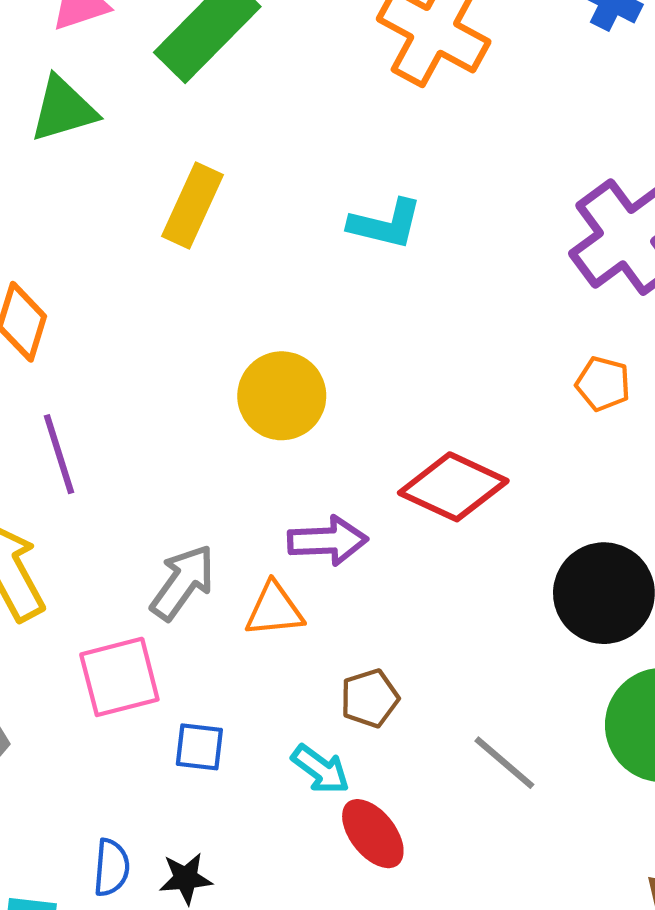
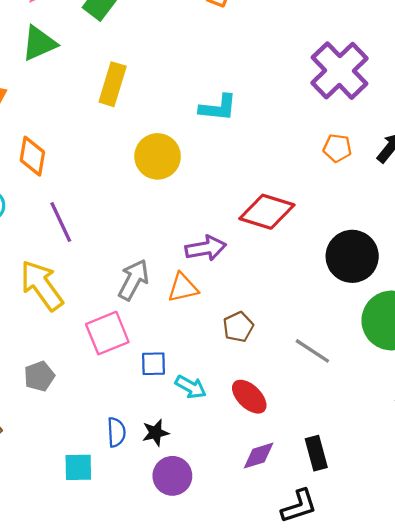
cyan L-shape: (385, 224) -> (218, 108), moved
yellow circle: (282, 396) -> (158, 156), moved
cyan arrow: (321, 769) -> (191, 387), moved

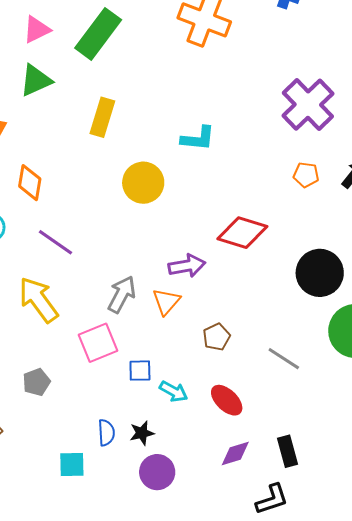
purple line: (61, 222) -> (56, 242), turned -30
orange triangle: (183, 288) -> (166, 301), turned -36

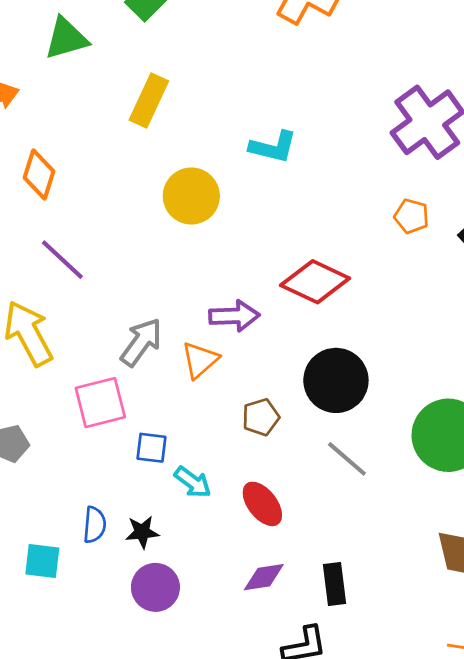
black circle: (320, 273) -> (336, 380), moved

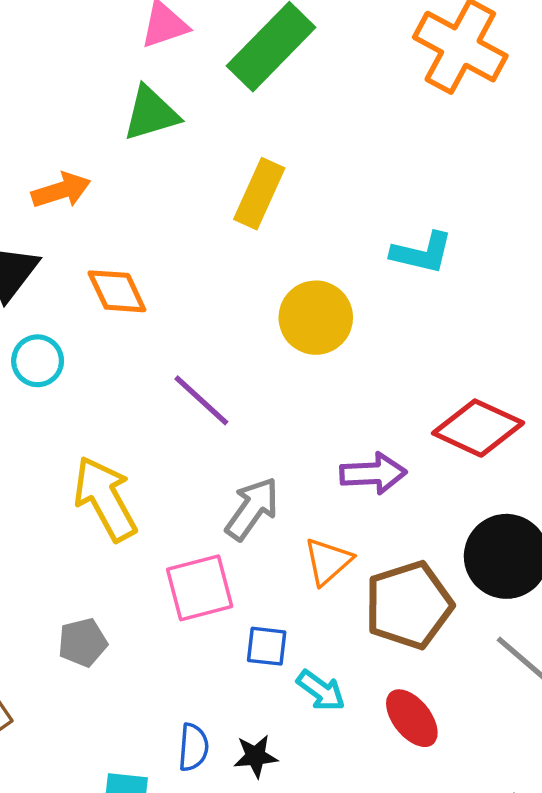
orange diamond: (39, 175) -> (117, 291), turned -42
purple line: (62, 260) -> (201, 400), moved
orange triangle: (200, 360) -> (328, 561), moved
brown pentagon: (261, 417) -> (409, 605), size x1.8

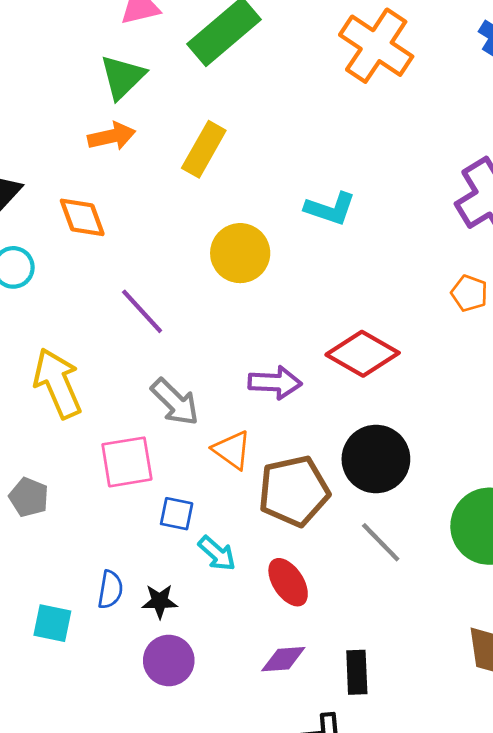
green triangle: (151, 114) -> (123, 77), turned -33
orange arrow: (61, 190) -> (112, 136), moved
gray arrow: (252, 509) -> (175, 402), turned 94
orange triangle: (328, 561) -> (232, 450), turned -48
gray pentagon: (83, 642) -> (29, 497), turned 30

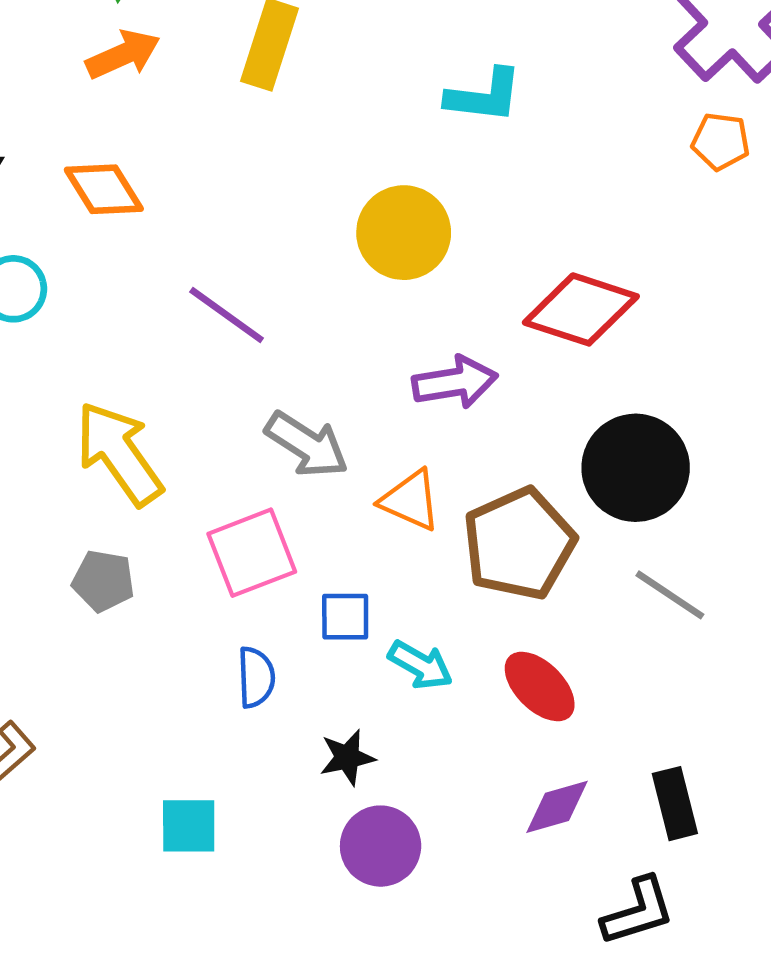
yellow circle: (240, 253) -> (404, 233), moved
orange pentagon: (469, 293) -> (721, 141), moved
gray pentagon: (29, 497) -> (103, 581), moved
blue semicircle: (110, 590) -> (256, 677), moved

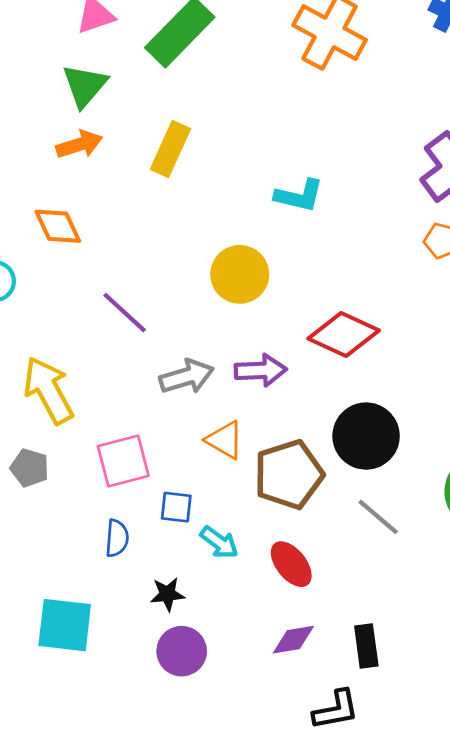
gray arrow: (307, 445) -> (187, 377), moved, turned -56
cyan square: (189, 826) -> (65, 625), size x1.5

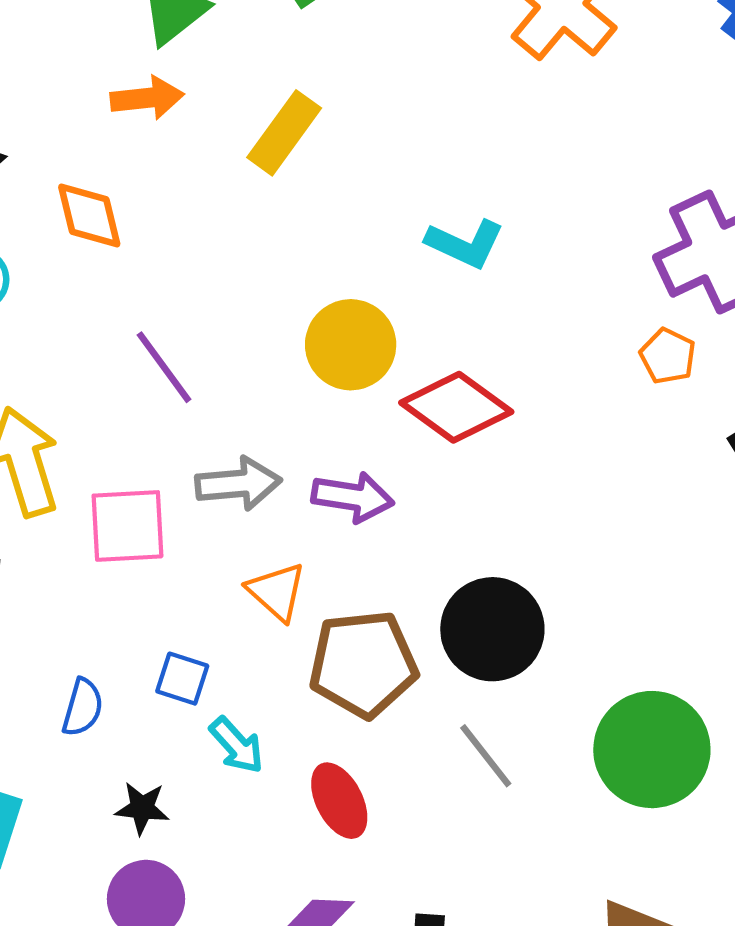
red diamond: (344, 334) -> (456, 407), moved
pink square: (123, 461) -> (127, 526), moved

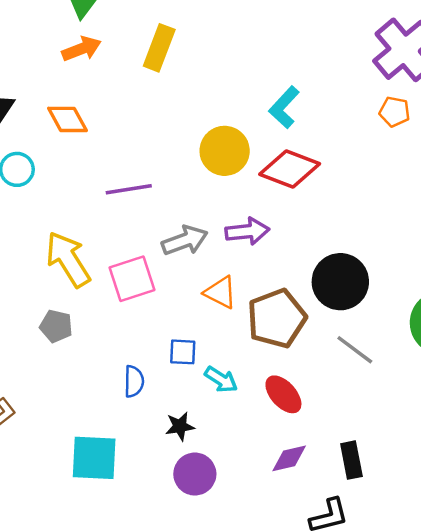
cyan L-shape: (465, 244) -> (284, 107), moved, turned 123
purple line: (164, 367) -> (129, 189), turned -48

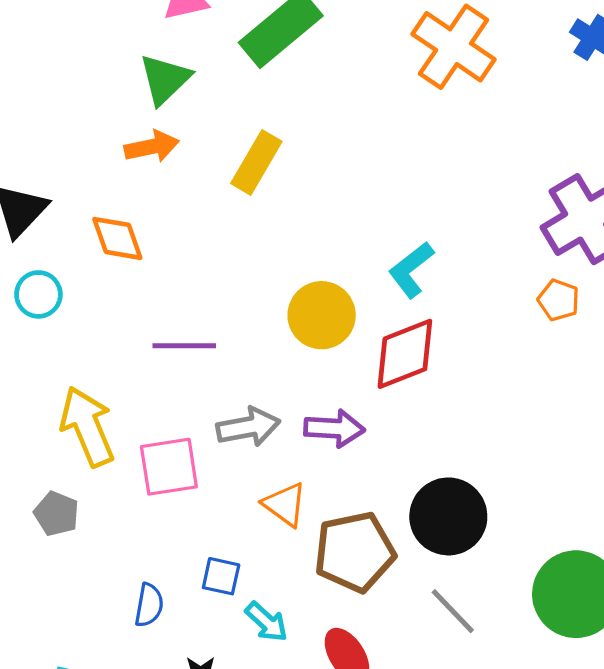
red diamond: (290, 169) -> (405, 354), turned -52

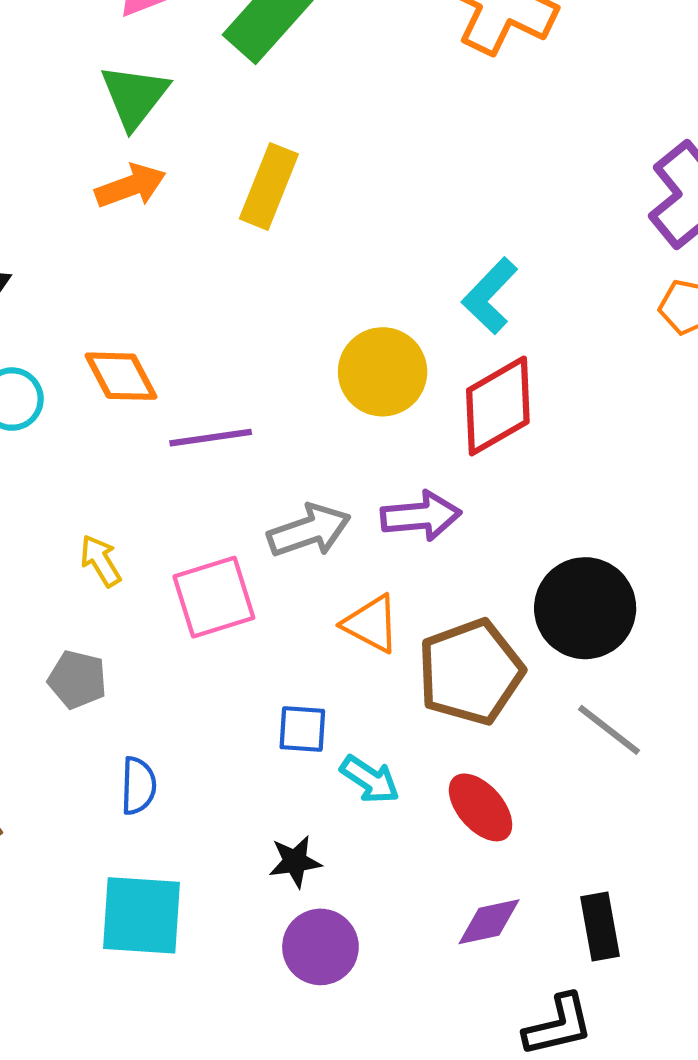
orange diamond: (117, 238) -> (121, 376), moved
yellow arrow: (87, 426) -> (100, 561), size x0.5
blue semicircle: (149, 605) -> (138, 786), moved

